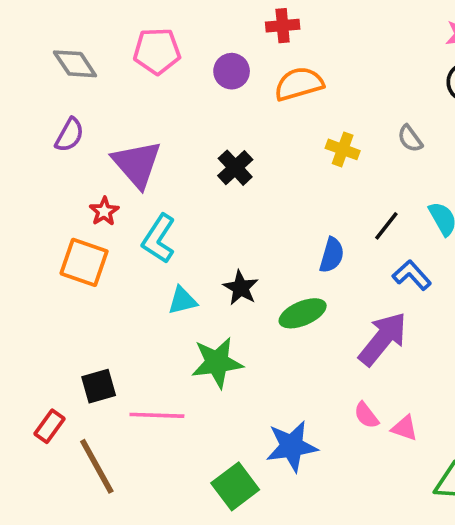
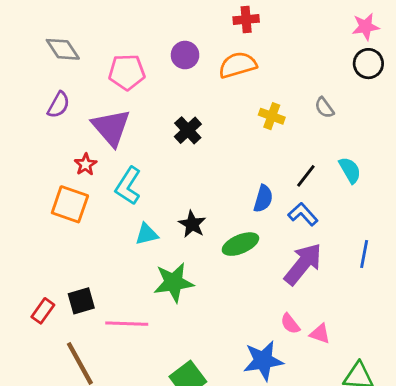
red cross: (283, 26) -> (246, 20), moved
pink pentagon: (157, 51) -> (127, 72), moved
blue L-shape: (412, 275) -> (303, 214), moved
red rectangle: (49, 426) -> (43, 311), moved
blue star: (292, 446) -> (263, 361), moved

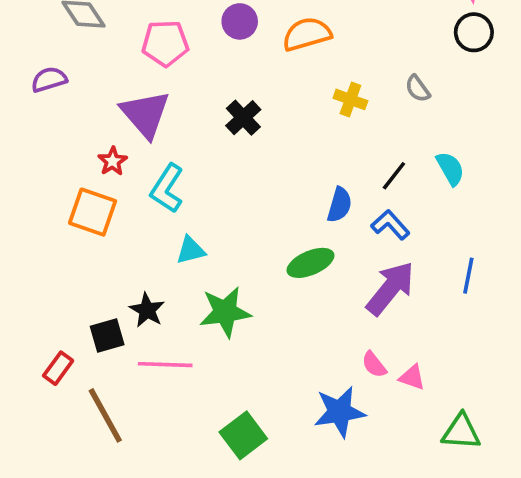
purple semicircle: (59, 105) -> (49, 80), moved, turned -136
black star: (192, 224) -> (147, 310), moved
red rectangle: (43, 311) -> (58, 368), moved

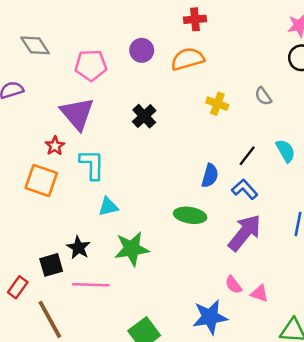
cyan L-shape: (167, 188) -> (92, 164), turned 148
green ellipse: (310, 263) -> (190, 215), turned 32

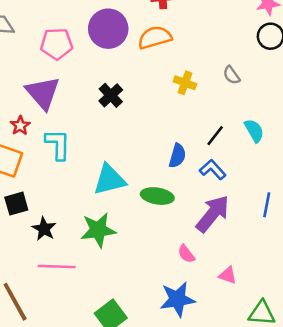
purple circle: (142, 50) -> (108, 29), size x1.6
cyan triangle: (108, 207) -> (109, 180), moved, size x1.6
black square: (51, 265) -> (16, 204), moved
pink semicircle: (233, 285) -> (186, 254), moved

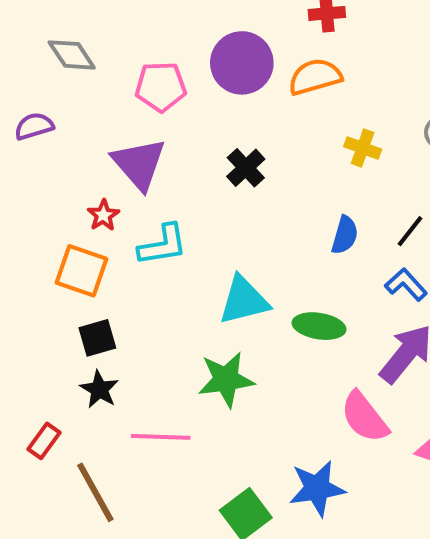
cyan L-shape: (58, 144) -> (163, 245), turned 80
blue semicircle: (177, 156) -> (345, 235), moved
black star: (44, 229) -> (99, 389), moved
pink semicircle: (186, 254) -> (365, 417), size x1.8
blue star: (177, 299) -> (317, 488), moved

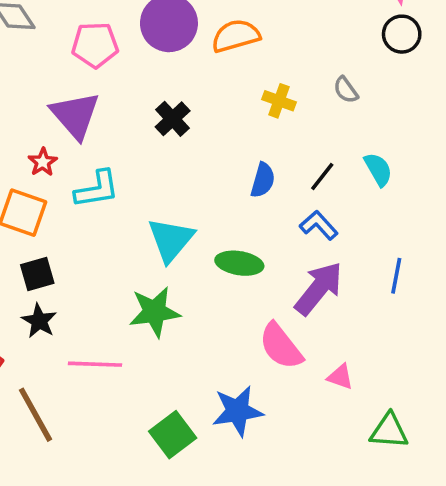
cyan triangle: (244, 300) -> (171, 240), turned -36

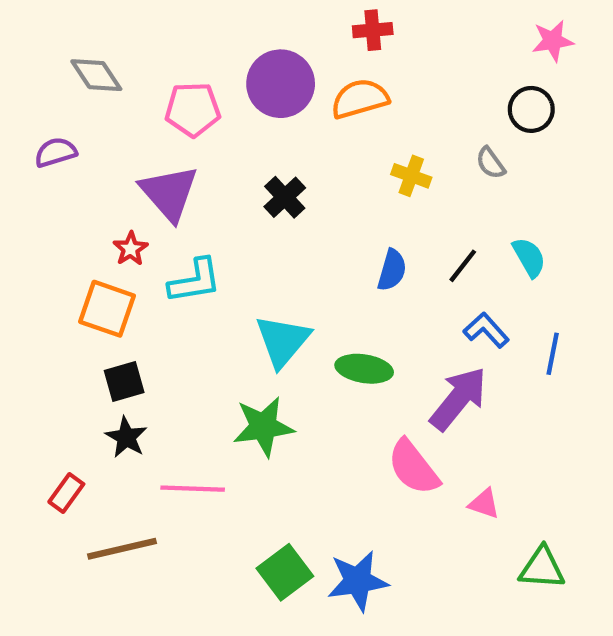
black circle: (402, 34) -> (531, 109), moved
blue L-shape: (319, 225) -> (486, 330), moved
blue line: (396, 276) -> (553, 354), moved
blue star: (238, 411) -> (358, 581), moved
brown line: (35, 415) -> (122, 549), turned -74

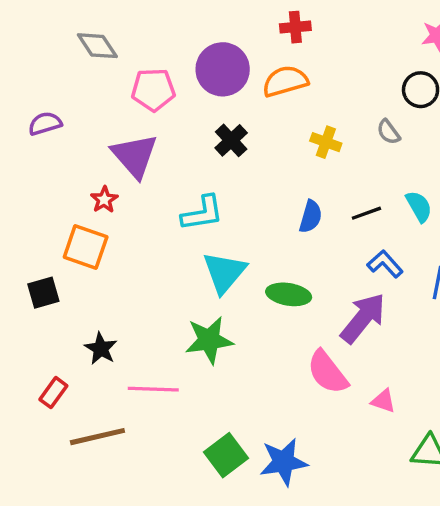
gray diamond: (96, 75) -> (97, 46), moved
black cross: (285, 197) -> (231, 140), moved
black line: (463, 266) -> (366, 213), turned 32
cyan L-shape: (195, 281) -> (202, 213), moved
black square: (124, 382) -> (43, 293), moved

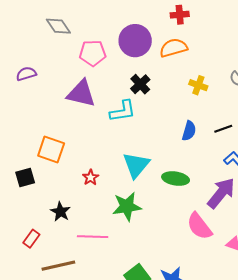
purple triangle: (135, 156) -> (81, 93), turned -36
red star: (104, 200) -> (91, 177), moved
cyan L-shape: (202, 213) -> (123, 111), moved

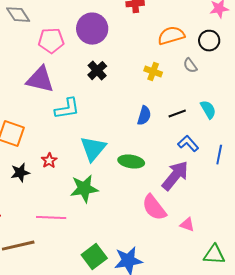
orange semicircle: (173, 48) -> (171, 36), moved
cyan L-shape: (123, 111) -> (67, 109), moved
black star: (60, 212) -> (20, 173), moved, turned 30

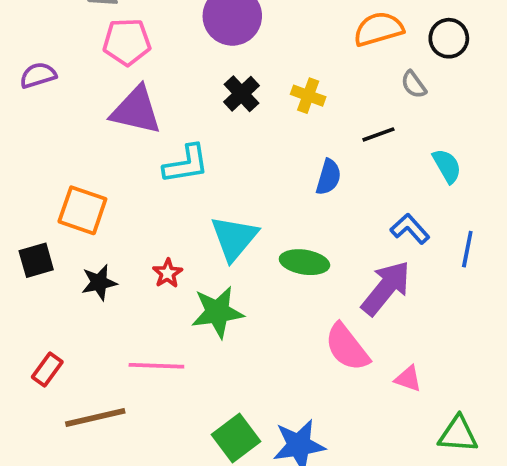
pink pentagon: (51, 41) -> (127, 42), moved
yellow cross: (153, 72) -> (308, 96), moved
black line: (177, 114) -> (378, 134), moved
red star: (49, 161) -> (168, 273), moved

